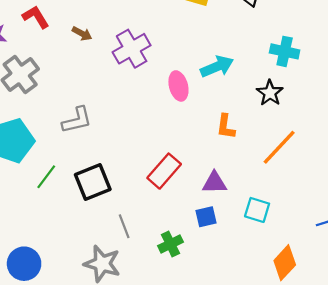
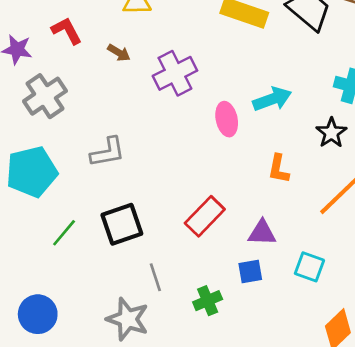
green line: (46, 177) -> (64, 233), moved

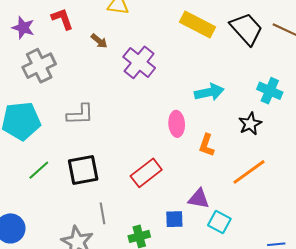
purple cross: (175, 73) -> (139, 62), turned -32
pink ellipse: (227, 119) -> (177, 124), moved
purple triangle: (262, 233) -> (199, 199), moved

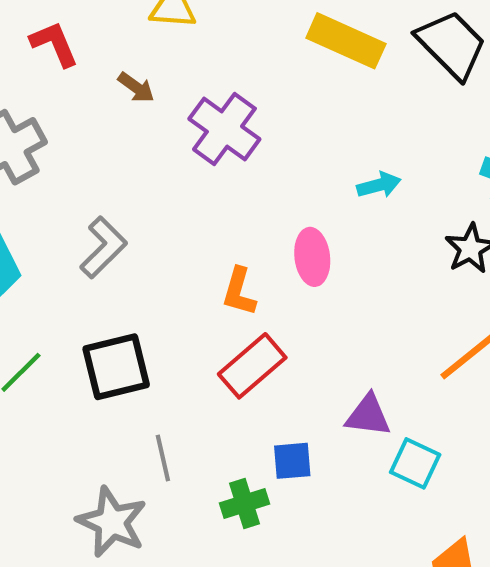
cyan arrow: (209, 92) -> (379, 185), size x0.7
gray L-shape: (80, 114) -> (103, 247), turned -40
orange L-shape: (207, 145) -> (239, 292), moved
blue square: (174, 219) -> (292, 461), moved

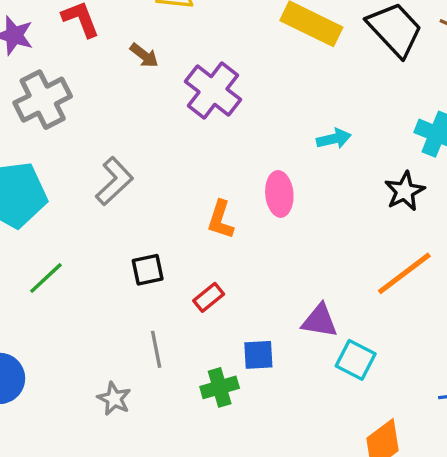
red rectangle: (252, 366) -> (209, 297), moved, size x0.6
black square: (116, 367) -> (148, 270), moved, size x0.6
gray star: (112, 522) -> (114, 399), size x0.6

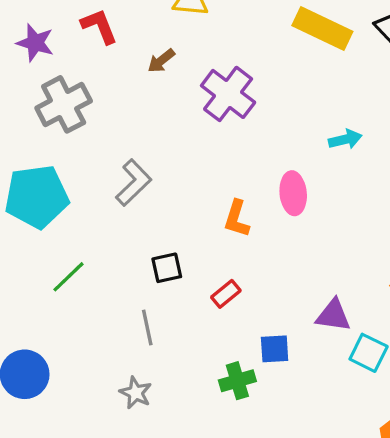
brown arrow: (144, 55) -> (161, 61), turned 104
gray line: (156, 349) -> (147, 328), moved

